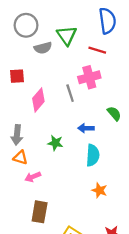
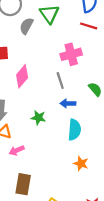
gray semicircle: (43, 48) -> (26, 26), turned 133
red line: (97, 50) -> (89, 26), moved
gray line: (70, 93) -> (60, 81), moved

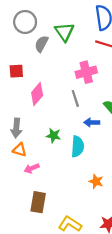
blue arrow: (68, 103) -> (92, 122), moved
cyan semicircle: (74, 130) -> (78, 146), moved

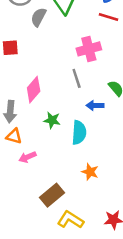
pink diamond: (37, 94) -> (34, 90), moved
orange star: (96, 181) -> (90, 172), moved
brown rectangle: (38, 202) -> (52, 195), moved, turned 40

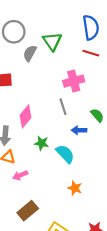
cyan semicircle: (79, 133) -> (65, 154), turned -48
brown rectangle: (52, 195) -> (28, 211), moved

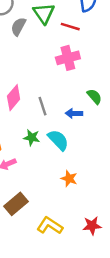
red line: (91, 53) -> (70, 27), moved
gray line: (63, 107) -> (43, 106), moved
green star: (42, 143) -> (32, 138), moved

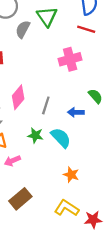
red line: (70, 27) -> (86, 29), moved
gray line: (43, 106) -> (46, 105), turned 36
yellow L-shape: (50, 226) -> (67, 208), moved

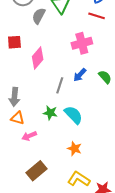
pink diamond: (18, 97) -> (38, 58), moved
blue arrow: (76, 112) -> (80, 75), moved, turned -48
orange star: (71, 175) -> (74, 149), moved

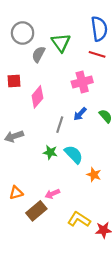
gray arrow: (14, 97) -> (14, 136), turned 66
orange triangle: (18, 118) -> (16, 193), moved, turned -32
pink arrow: (29, 136) -> (52, 194), moved
orange star: (74, 149) -> (94, 175), moved

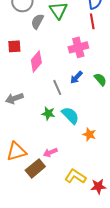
red line: (97, 54) -> (92, 21), turned 63
gray line: (60, 125) -> (57, 87), turned -42
orange triangle: (16, 193) -> (16, 151), size x1.5

